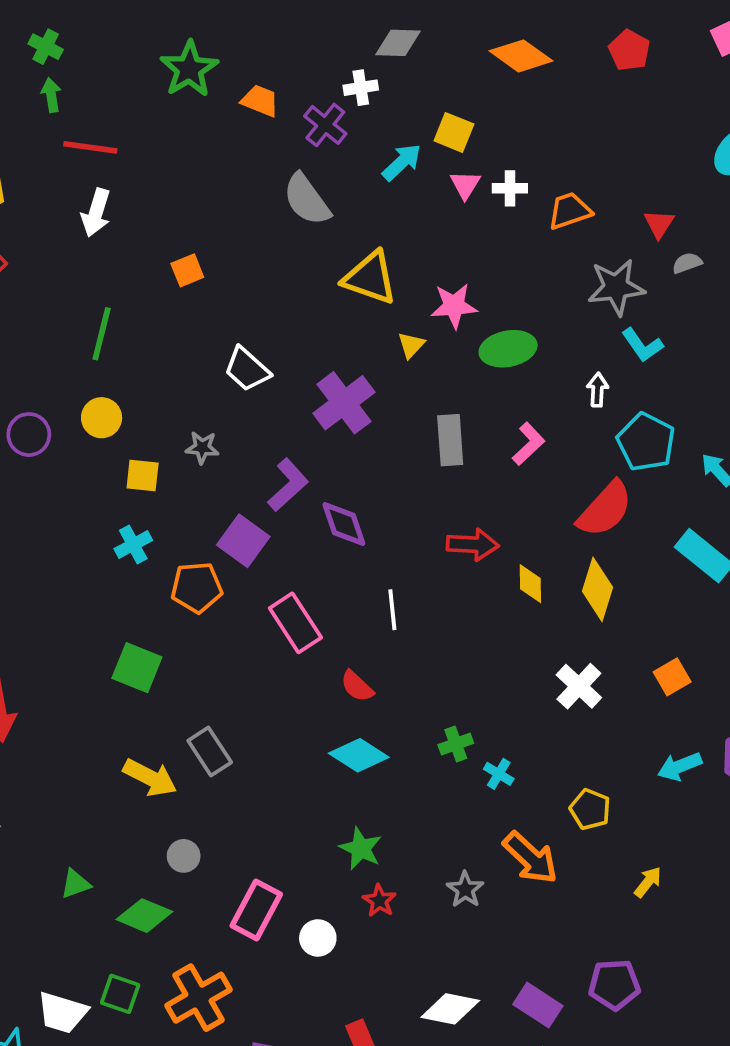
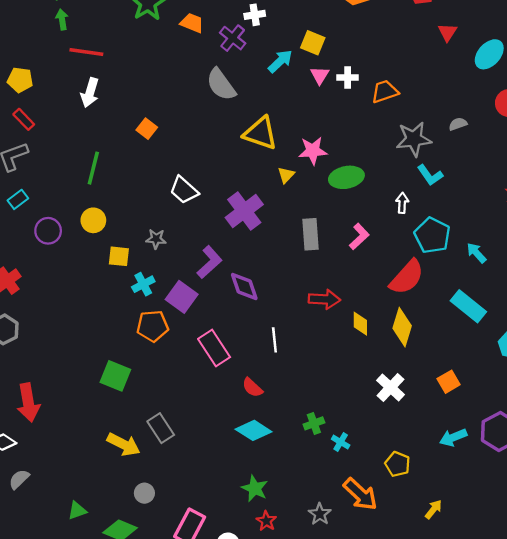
red triangle: (659, 224) -> (447, 32), moved
orange square: (187, 270) -> (147, 129), turned -30
cyan cross: (133, 545) -> (143, 284), moved

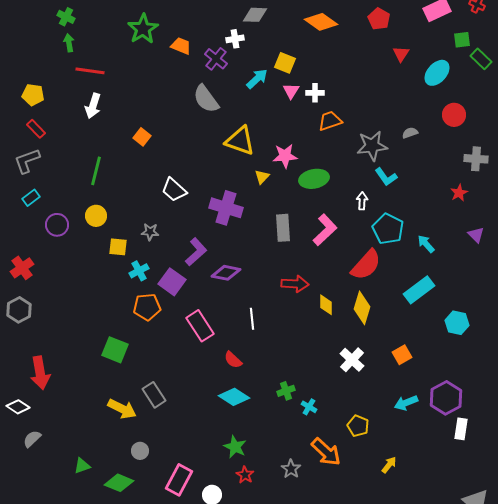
orange trapezoid: (385, 91) -> (330, 121), moved
purple cross: (244, 211) -> (226, 208), turned -36
pink L-shape: (359, 237) -> (325, 230), size x1.4
purple diamond: (244, 286) -> (226, 273), turned -60
cyan rectangle: (468, 306) -> (419, 290), turned -76

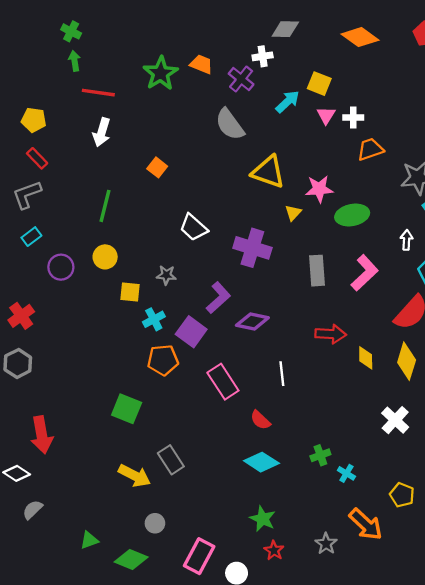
green star: (143, 29) -> (161, 73), moved

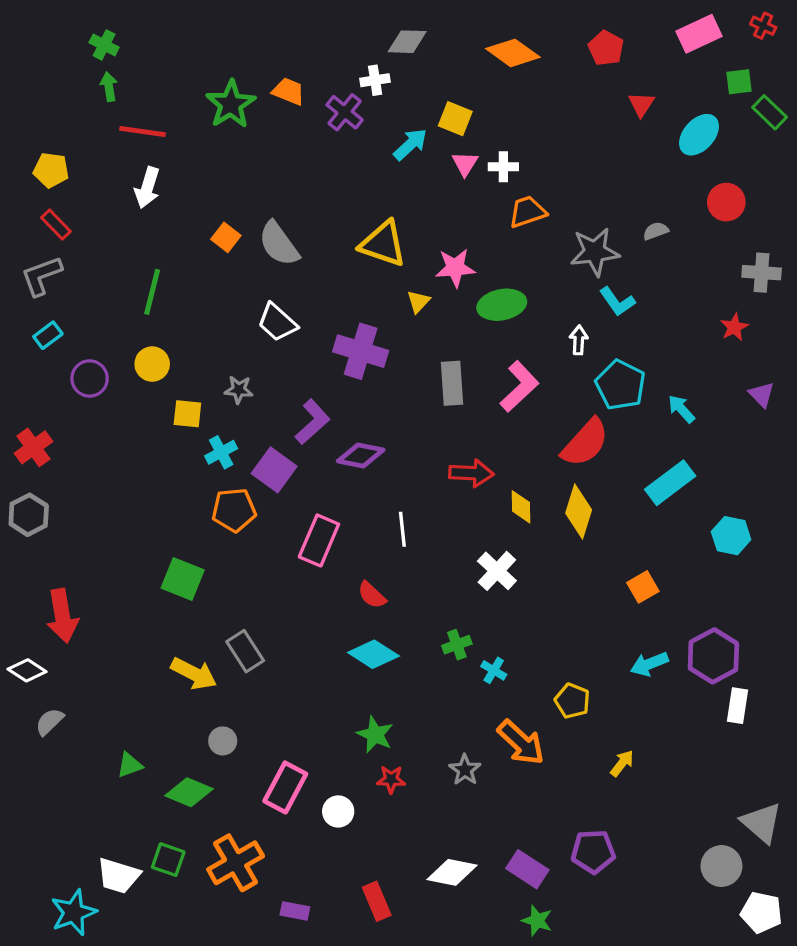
gray semicircle: (230, 124) -> (279, 244), moved
pink rectangle: (223, 382) -> (319, 540), turned 56
white cross: (395, 420) -> (497, 571), moved
red star: (274, 550) -> (391, 779), turned -30

